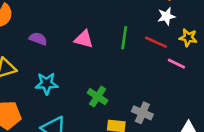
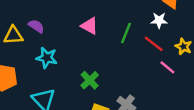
white star: (166, 16) -> (159, 20), moved
purple semicircle: (38, 39) -> (36, 26), moved

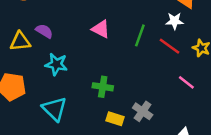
pink line: (167, 67) -> (186, 82), moved
green cross: (90, 80) -> (103, 87), turned -36

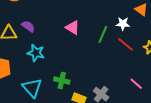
white star: (175, 21) -> (123, 24), moved
pink line: (186, 82) -> (136, 84), moved
green cross: (103, 87) -> (62, 81), moved

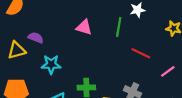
red line: (125, 44) -> (141, 53), moved
pink line: (136, 84) -> (168, 71), turned -64

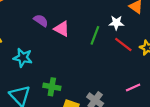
purple semicircle: (36, 38) -> (41, 21), moved
red line: (141, 53) -> (123, 45), moved

